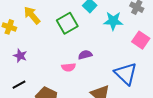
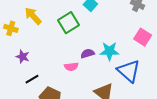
cyan star: (113, 21) -> (109, 51), moved
black line: (19, 85) -> (32, 79), moved

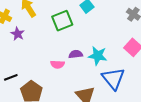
purple star: (23, 57) -> (18, 34), moved
black line: (32, 79) -> (11, 77), moved

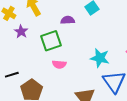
green square: (62, 21) -> (51, 41), moved
purple semicircle: (76, 54) -> (68, 20), moved

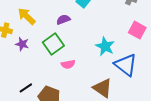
cyan star: (100, 58) -> (105, 46), turned 30

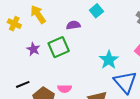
purple star: (22, 44) -> (33, 49), moved
pink semicircle: (68, 64) -> (65, 89), moved

